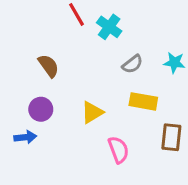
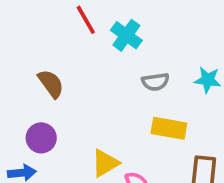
gray semicircle: (132, 64) -> (155, 82), turned 30
yellow triangle: (92, 112) -> (105, 163), moved

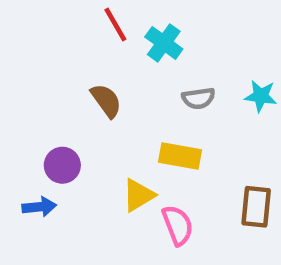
brown semicircle: (51, 84) -> (106, 101), moved
yellow rectangle: (169, 128) -> (180, 156), moved

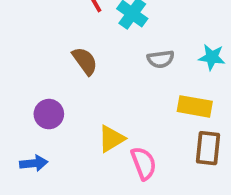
yellow rectangle: (180, 156) -> (195, 106), moved
blue arrow: (39, 207) -> (34, 163), moved

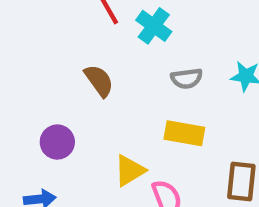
yellow rectangle: (195, 106) -> (184, 133), moved

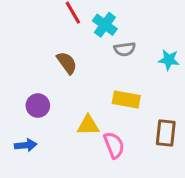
gray semicircle: (187, 78) -> (125, 49), moved
yellow triangle: (130, 171) -> (88, 125), turned 30

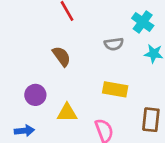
cyan cross: (105, 25) -> (143, 22), moved
yellow triangle: (88, 125) -> (67, 113), moved

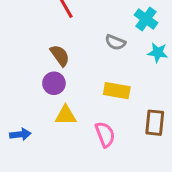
gray semicircle: (114, 44) -> (115, 42), turned 30
purple circle: (35, 95) -> (54, 83), moved

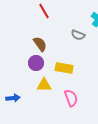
yellow rectangle: (117, 91) -> (64, 68), moved

